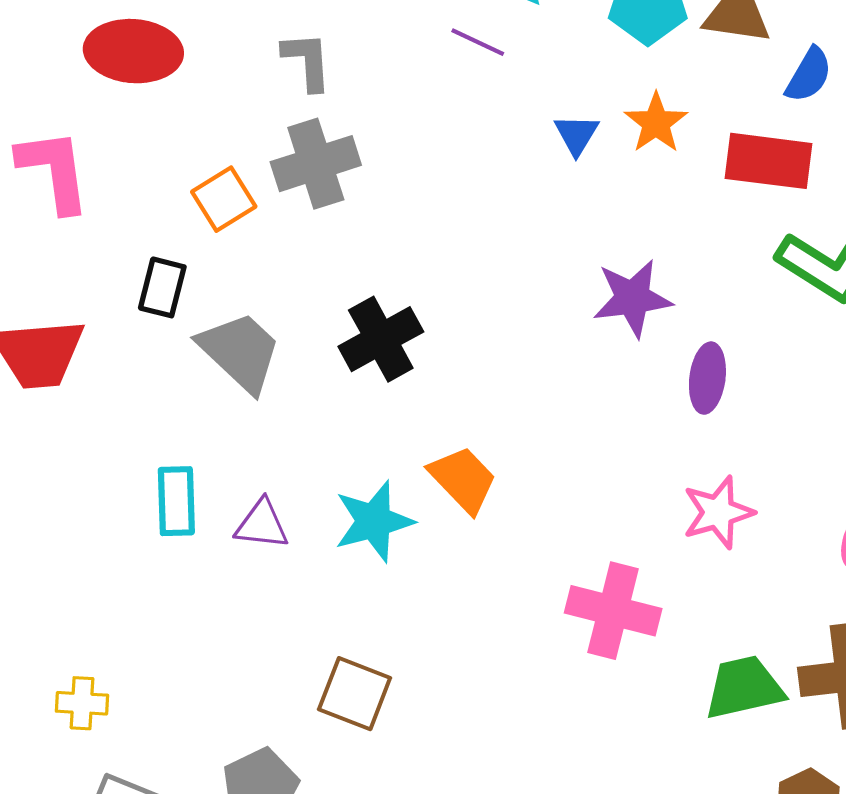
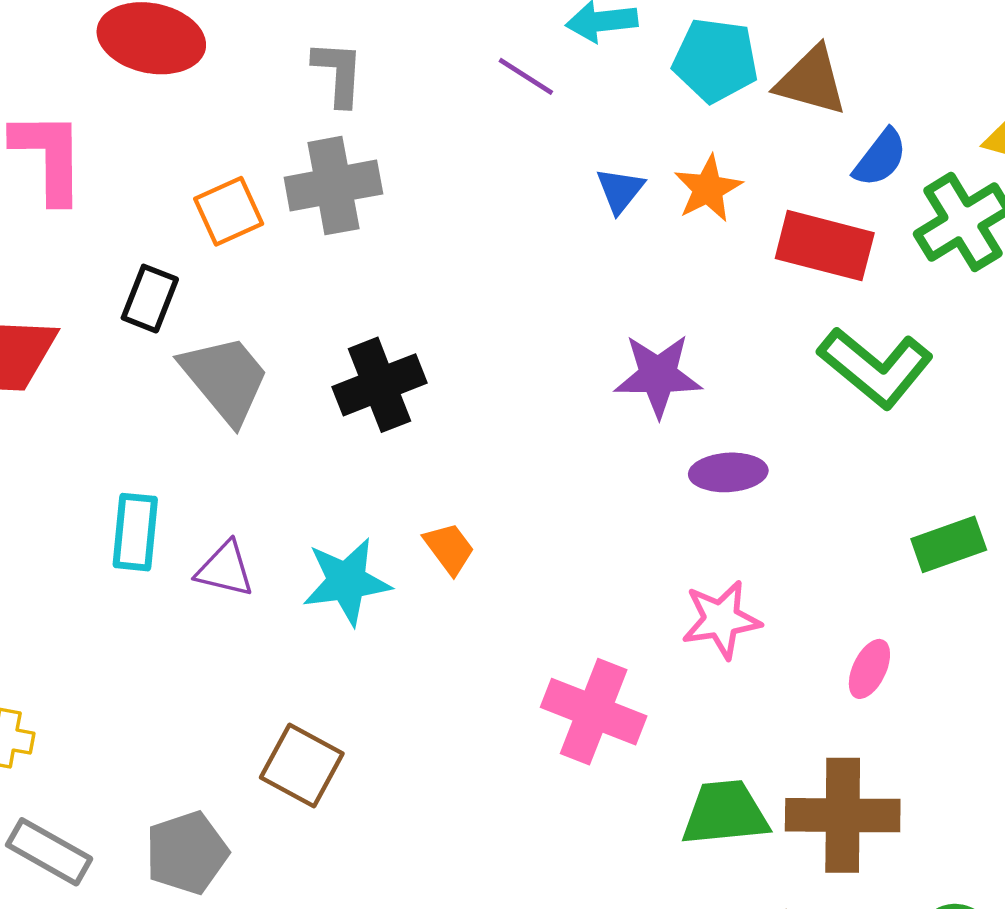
purple ellipse: (707, 378) -> (728, 472), turned 72
orange trapezoid: (463, 479) -> (449, 548), size x0.7

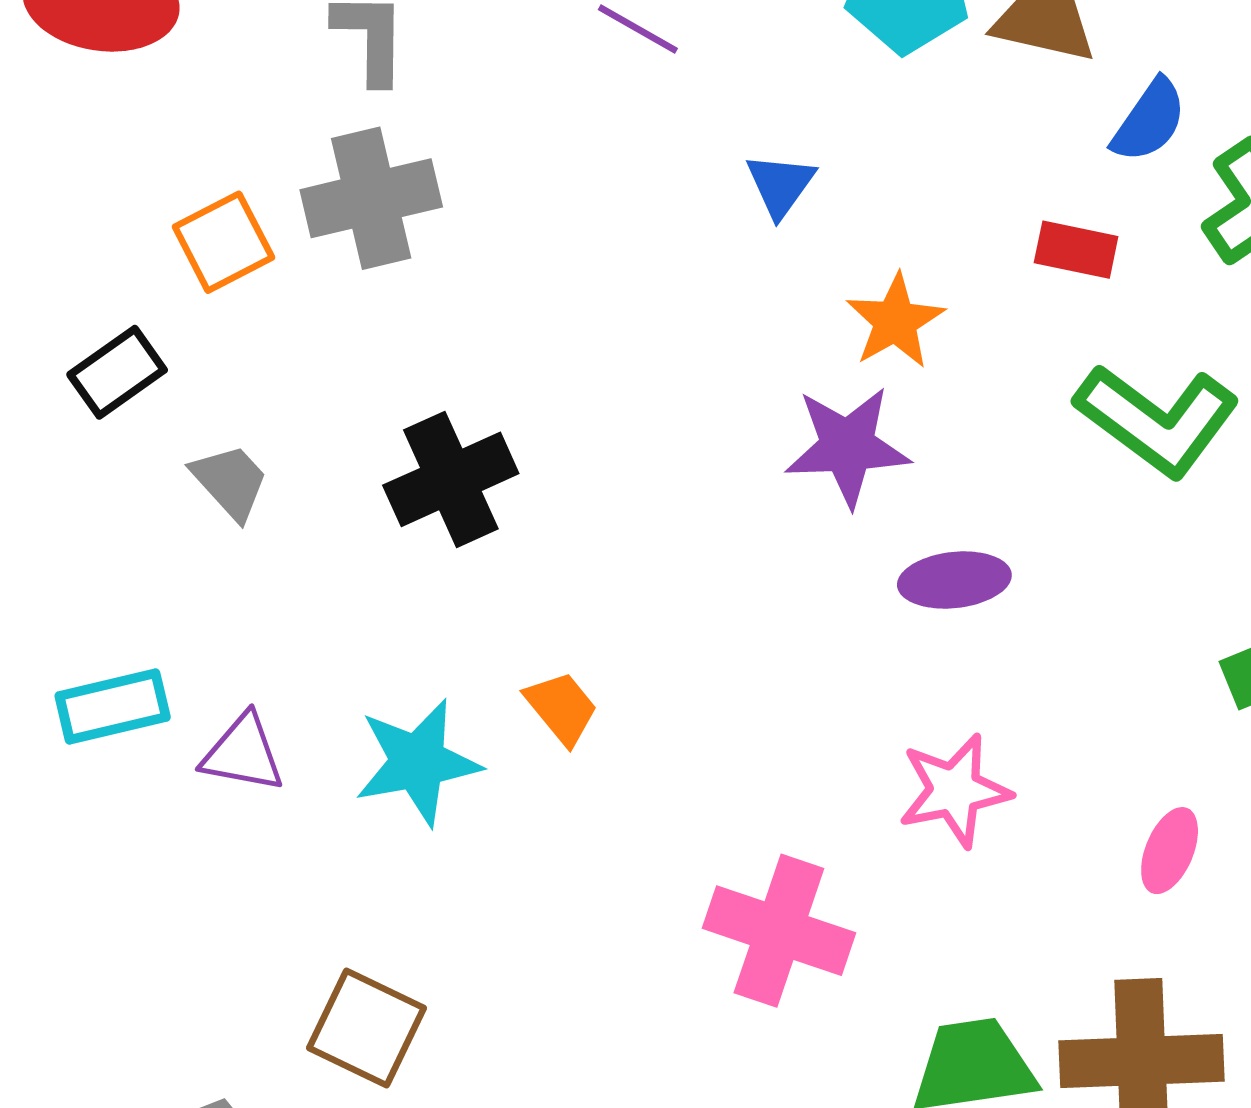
orange star: (708, 189) -> (895, 321), moved
red rectangle: (825, 246) -> (1076, 250), size x0.6
black rectangle: (150, 299) -> (117, 372), turned 36
gray trapezoid: (225, 379) -> (230, 482), size x0.6
cyan rectangle: (135, 532) -> (113, 706), turned 74

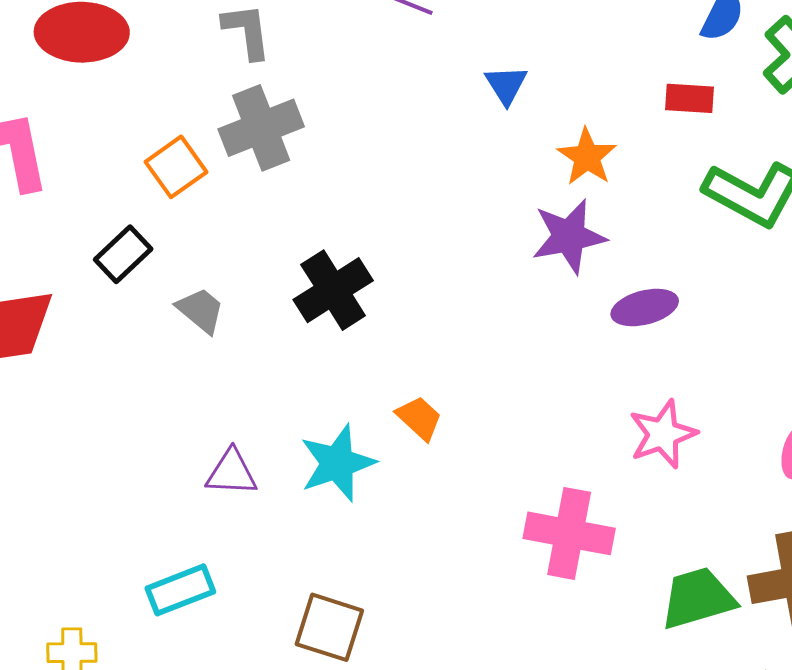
cyan rectangle: (113, 706) -> (180, 590), moved

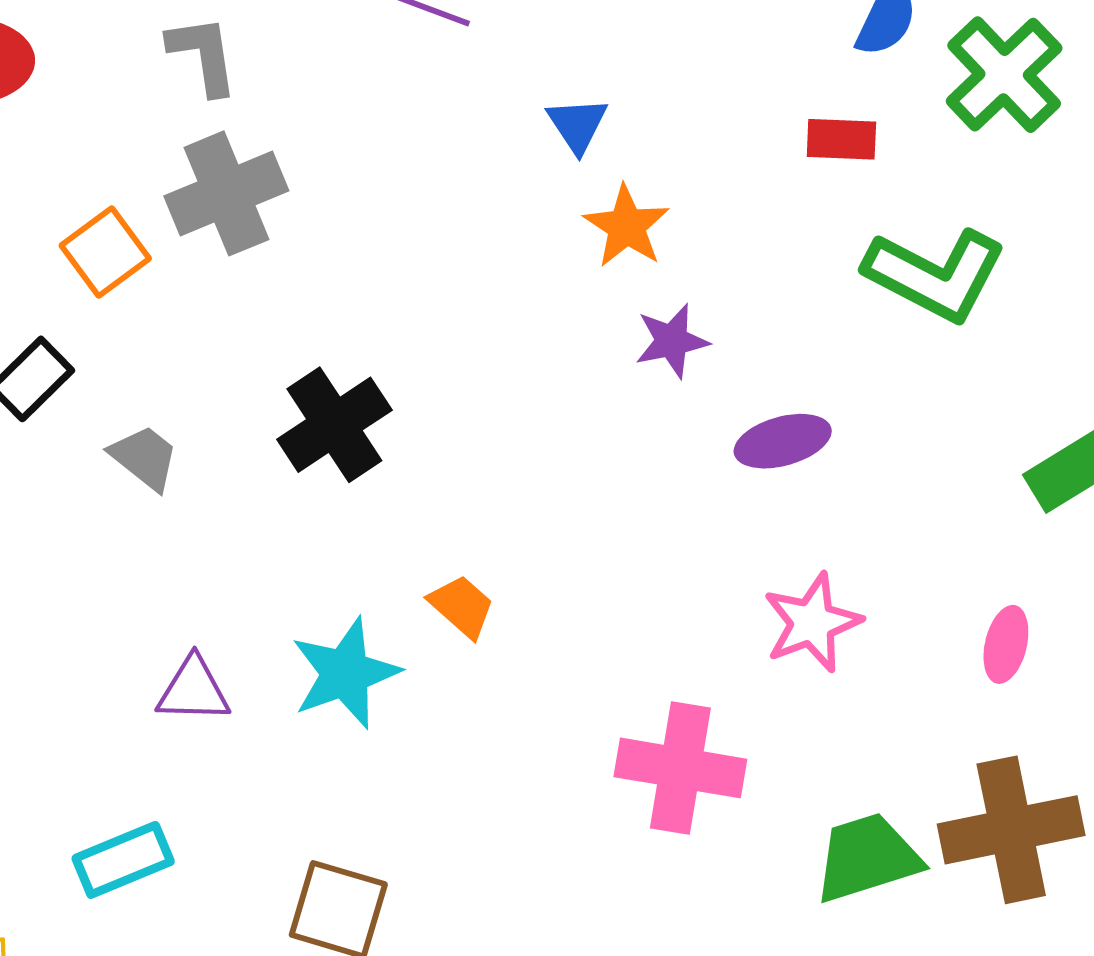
orange star: (587, 157) -> (626, 226), moved
purple star: (569, 236) -> (672, 341), size x0.7

